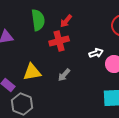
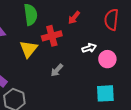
red arrow: (66, 21) -> (74, 18), moved
yellow triangle: (32, 72) -> (29, 49), moved, turned -42

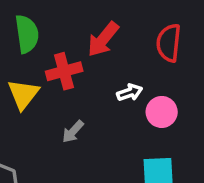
red arrow: (74, 18) -> (103, 39), size x1.5

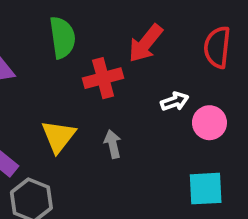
yellow triangle: (23, 94) -> (58, 136), moved
gray arrow: (73, 131) -> (113, 144), turned 125

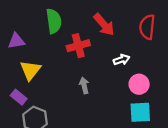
red arrow: (146, 43) -> (104, 25), turned -80
pink circle: (209, 123) -> (139, 84), moved
yellow triangle: (58, 136) -> (30, 70), moved

